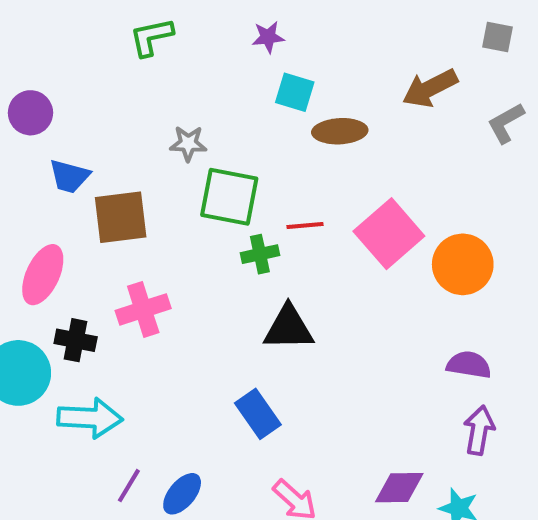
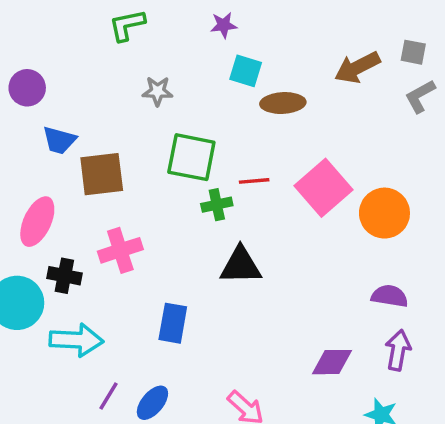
gray square: (498, 37) -> (413, 52), moved
gray star: (188, 144) -> (158, 91), moved
blue rectangle: (258, 414) -> (173, 323), moved, turned 45
purple diamond: (399, 488) -> (332, 362), moved

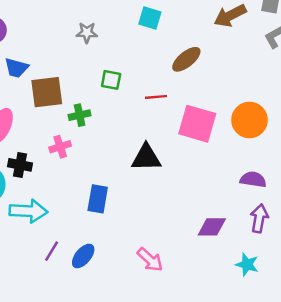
brown ellipse: (283, 103) -> (186, 59), moved, turned -36
green square: (191, 157) -> (111, 80), size x0.6
pink square: (324, 188) -> (197, 124), moved, turned -33
green cross: (217, 205) -> (80, 115), moved
pink cross: (120, 250) -> (60, 147), size x0.7

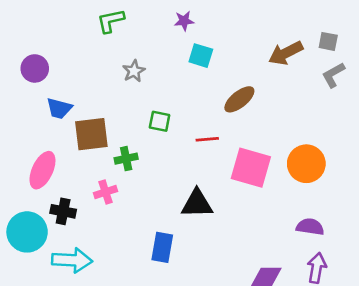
gray star: (87, 33) -> (134, 71), turned -30
blue rectangle: (98, 199) -> (162, 247), moved

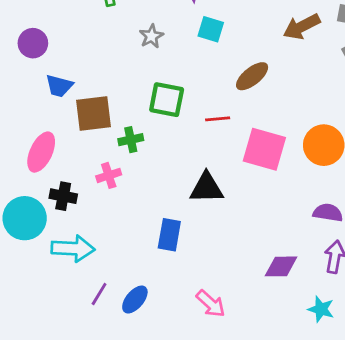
gray star: (134, 71) -> (151, 36), moved
green square: (160, 121) -> (167, 100), size x1.5

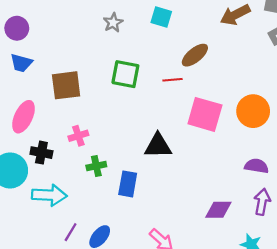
blue trapezoid: (59, 86) -> (21, 63), moved
red line: (218, 119) -> (172, 80), moved
green cross: (131, 140) -> (96, 166), moved

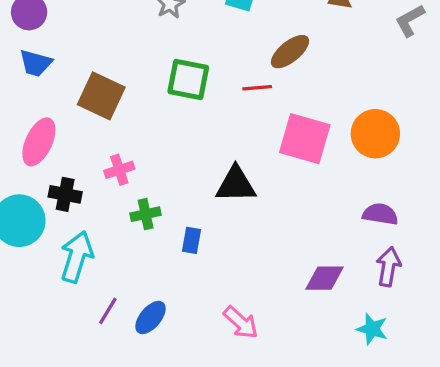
brown square: (66, 85) -> (101, 96), turned 32
blue rectangle: (128, 184) -> (192, 240), size x0.7
cyan arrow: (49, 195) -> (77, 257), turned -76

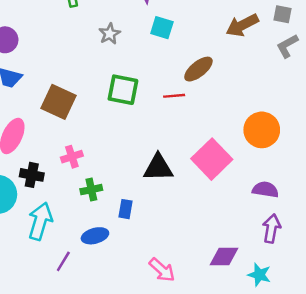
pink square: (305, 139) -> (212, 159), moved, turned 30
purple diamond: (324, 278) -> (224, 256), moved
blue ellipse: (150, 317) -> (95, 236), moved, turned 35

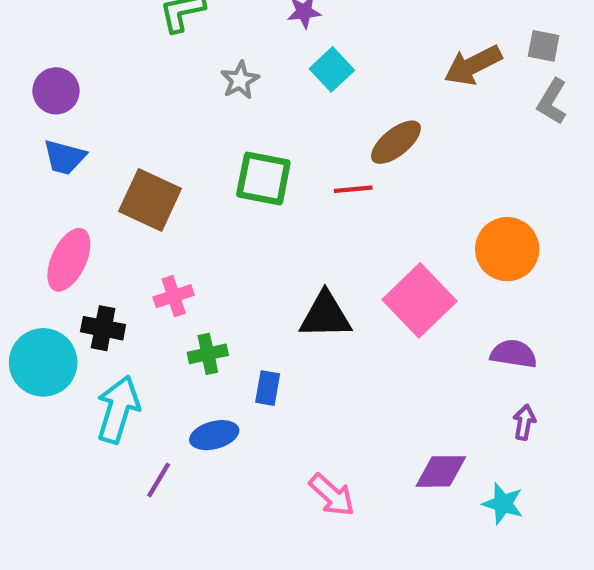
cyan square: (162, 28) -> (332, 69), turned 30
gray L-shape: (287, 46) -> (552, 102), turned -30
purple arrow: (271, 228) -> (524, 422), size x0.7

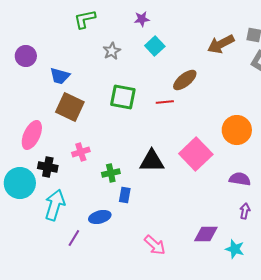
blue trapezoid: (65, 157) -> (60, 76), moved
green cross: (208, 354) -> (111, 173), moved

